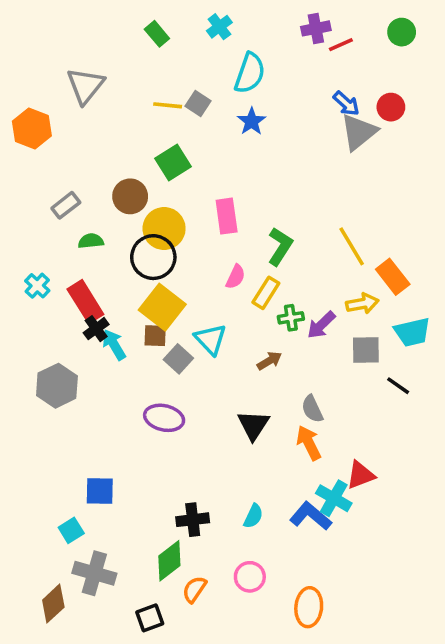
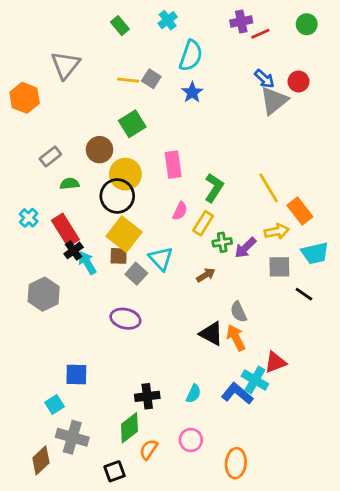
black triangle: (253, 425) -> (211, 334), moved, turned -35

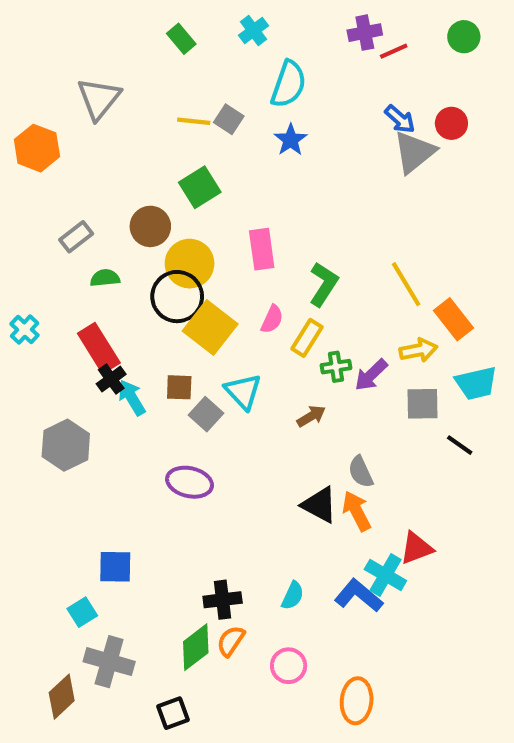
cyan cross: (29, 218) -> (25, 330), moved
yellow square: (124, 234) -> (210, 327), moved
orange semicircle: (149, 450) -> (231, 641), moved

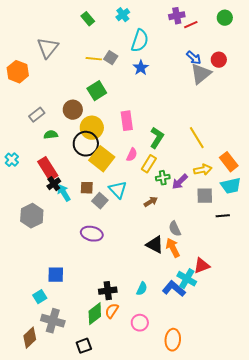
orange rectangle: (454, 319) -> (229, 162), moved
black line: (460, 445) -> (223, 216), turned -40

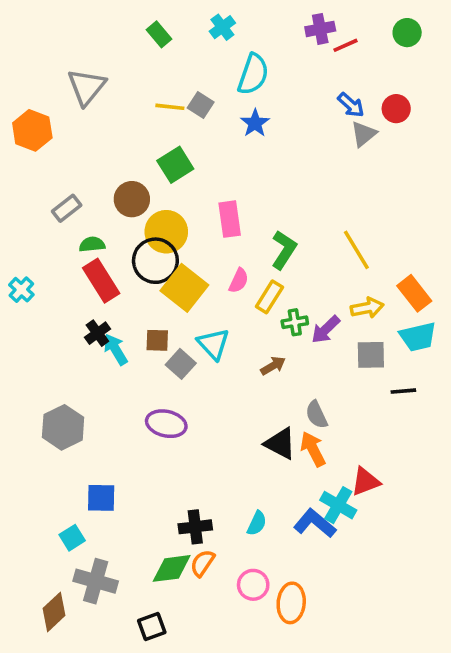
gray triangle: (201, 74) -> (364, 134), size x0.7
red rectangle: (48, 169) -> (101, 281), moved
gray hexagon: (32, 216) -> (63, 427), moved
green diamond: (95, 314) -> (172, 568), turned 30
orange ellipse: (173, 340) -> (291, 603), moved

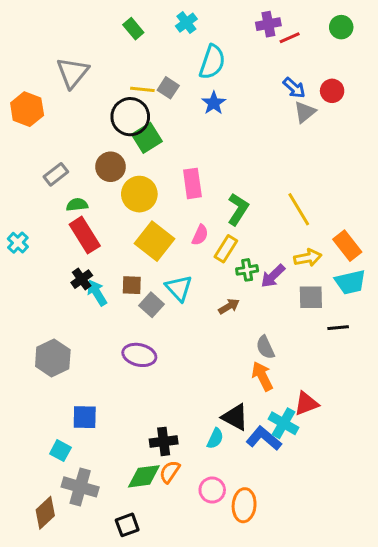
black circle: (155, 261) -> (130, 117), moved
black triangle: (280, 444) -> (235, 417), moved
cyan square: (72, 538) -> (60, 451), turned -30

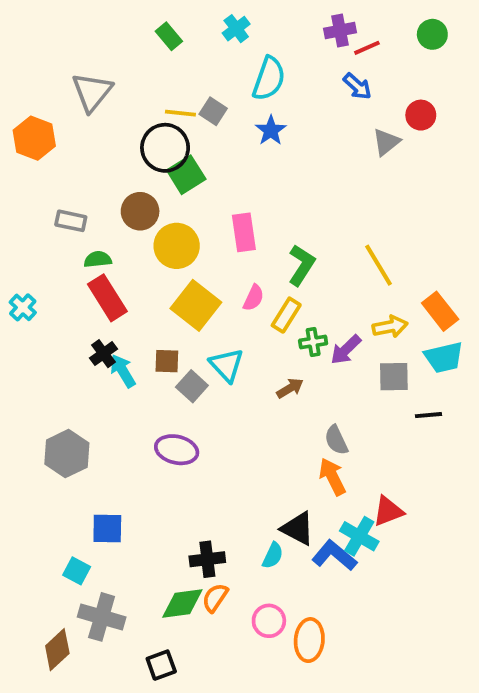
blue arrow: (294, 88) -> (357, 86), moved
gray rectangle: (56, 174) -> (71, 221), turned 50

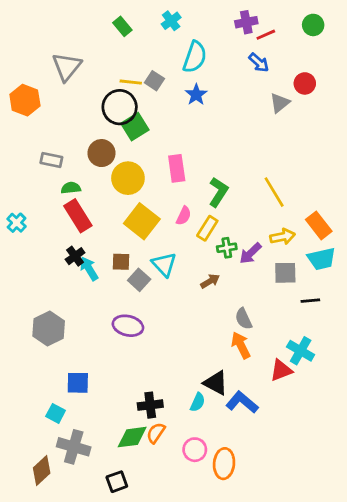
cyan cross: (359, 536) -> (301, 351), moved

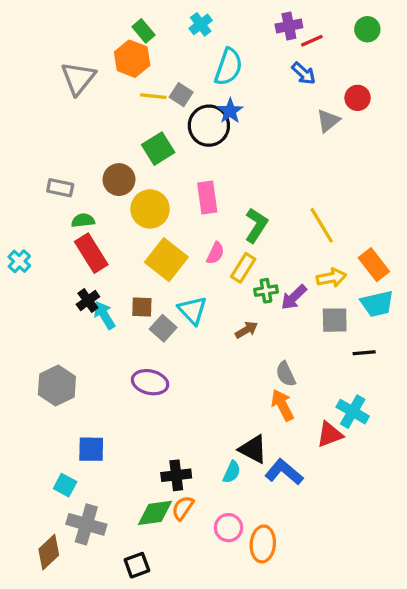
orange hexagon: (25, 100) -> (132, 59), moved
black circle: (120, 107) -> (209, 126), moved

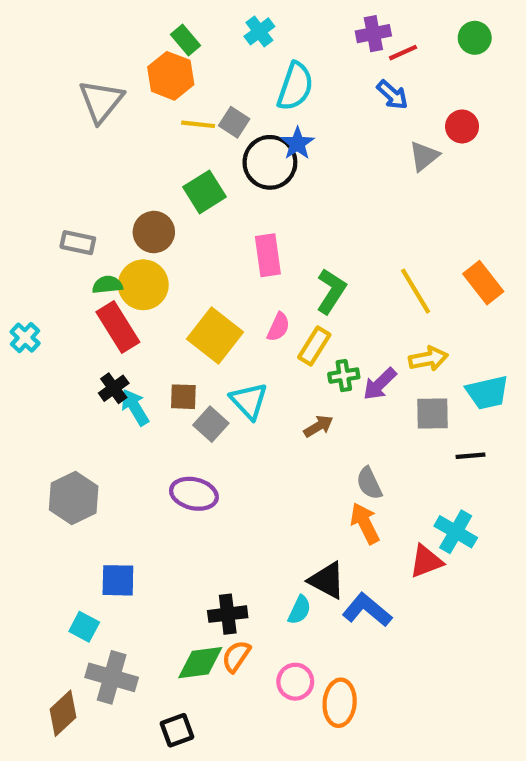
yellow circle: (150, 209) -> (143, 285), moved
orange rectangle: (374, 265) -> (483, 283), moved

